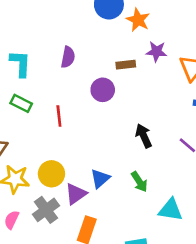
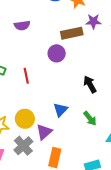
purple semicircle: (68, 57) -> (22, 25), moved, turned 77
brown rectangle: (126, 65) -> (72, 33), size x1.5
blue triangle: (100, 178) -> (60, 110), moved

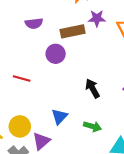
purple semicircle: (22, 25) -> (34, 23), moved
red line: (26, 76) -> (22, 79), turned -63
green arrow: (90, 118) -> (92, 126), turned -35

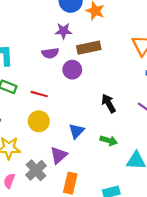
purple star: (97, 18) -> (63, 31), moved
purple semicircle: (34, 23) -> (50, 53), moved
yellow circle: (20, 126) -> (39, 121), moved

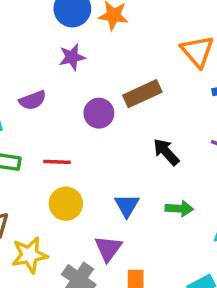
brown rectangle: (89, 48) -> (142, 94), moved
purple semicircle: (50, 53) -> (33, 100), moved

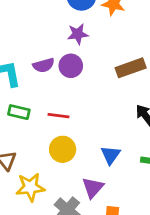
purple circle: (99, 113) -> (71, 66), moved

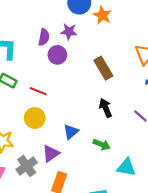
purple semicircle: (44, 65) -> (44, 37), moved, turned -77
brown rectangle: (131, 68) -> (103, 68), turned 65

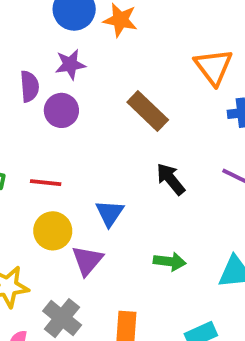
blue triangle: (71, 132) -> (110, 213), moved
green arrow: (102, 145) -> (170, 261), moved
purple triangle: (51, 154) -> (87, 260), moved

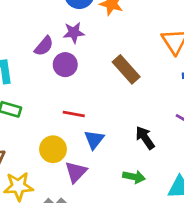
purple semicircle: (29, 86) -> (44, 46), turned 40
black arrow: (171, 179) -> (145, 138), moved
red line: (46, 183) -> (74, 114), moved

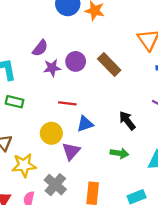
purple star: (74, 33) -> (52, 68), moved
purple circle: (65, 65) -> (76, 61), moved
blue triangle: (94, 140) -> (85, 124), turned 36

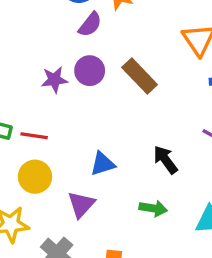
purple semicircle: (40, 48) -> (90, 24), moved
red line: (67, 103) -> (34, 136), moved
yellow circle: (51, 133) -> (35, 177), moved

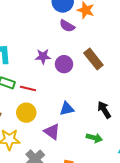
purple semicircle: (90, 24) -> (67, 26), turned 77
purple circle: (90, 71) -> (64, 64), moved
purple triangle: (81, 204) -> (52, 132), turned -42

